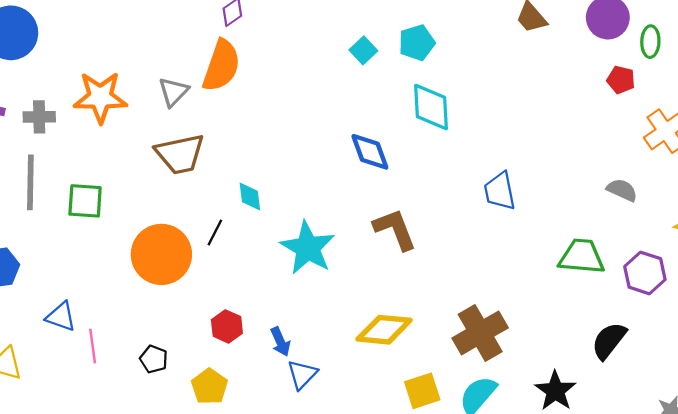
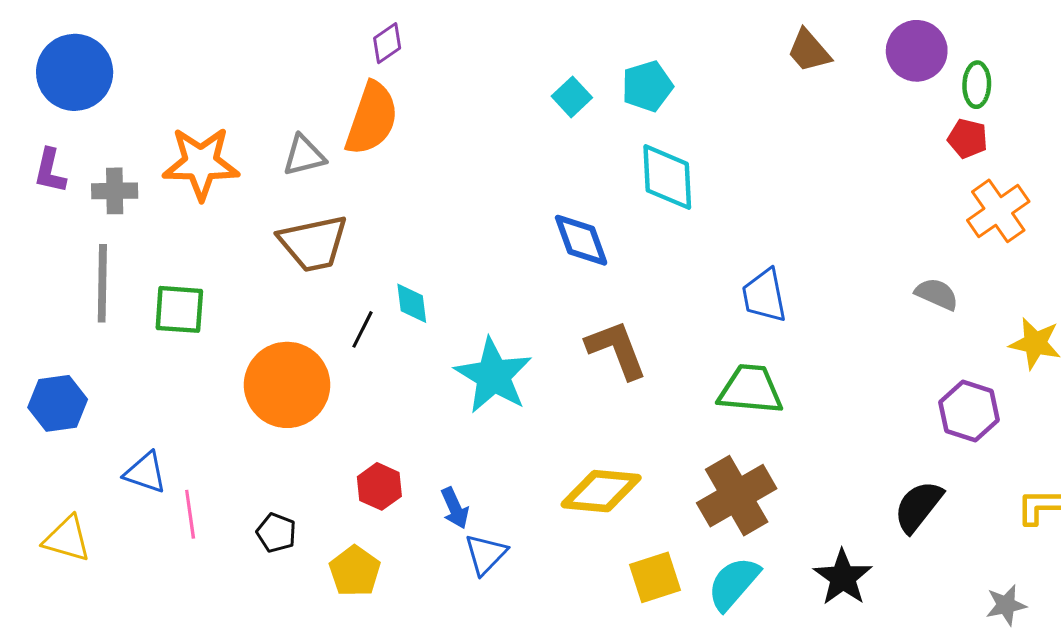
red pentagon: (621, 80) -> (968, 139), moved
gray triangle: (173, 92) -> (304, 155), turned 32
black line: (215, 233) -> (362, 329), moved
green trapezoid: (582, 257) -> (750, 390), moved

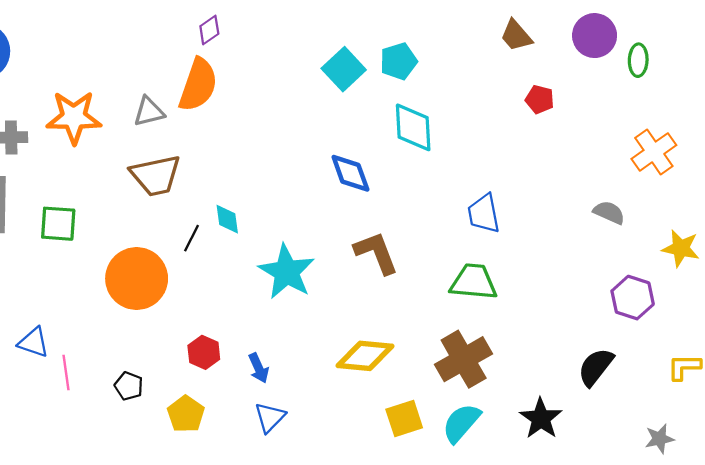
cyan square: (572, 97) -> (344, 69), size x1.5
red pentagon: (968, 139) -> (540, 99), moved
blue triangle: (486, 554) -> (270, 417), moved

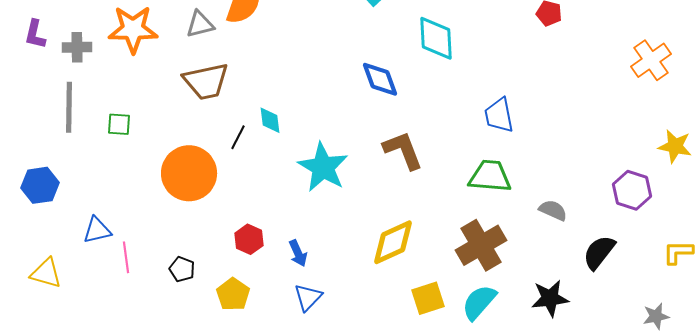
gray semicircle: (609, 212) -> (553, 210), moved
green square: (58, 224) -> (119, 124), size x0.7
blue triangle: (34, 342) -> (97, 230), turned -32
yellow diamond: (365, 356) -> (393, 242), turned -30
black star: (541, 418) -> (550, 298), turned 30

